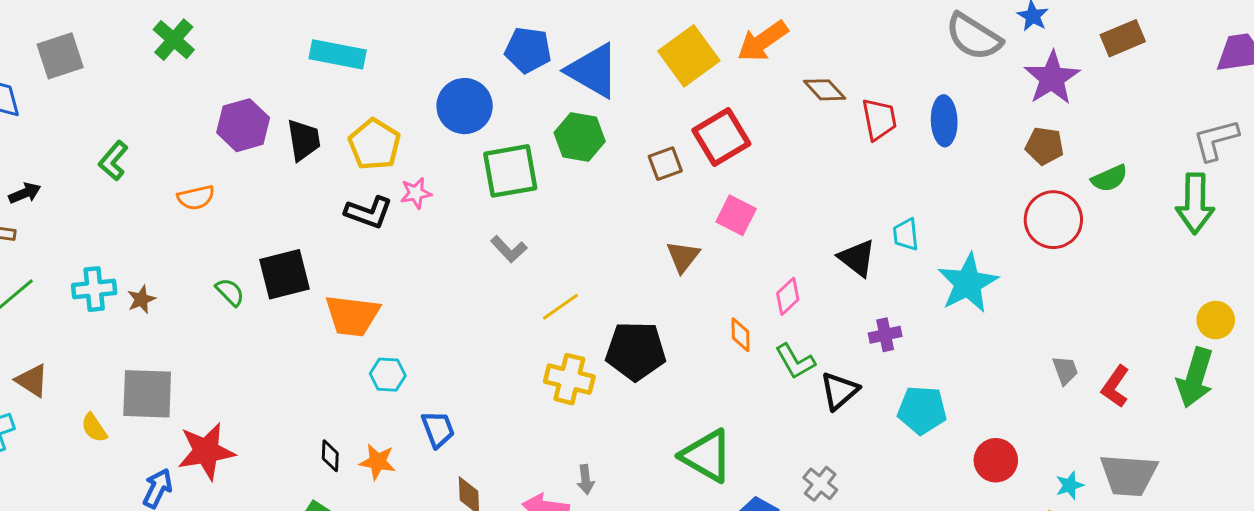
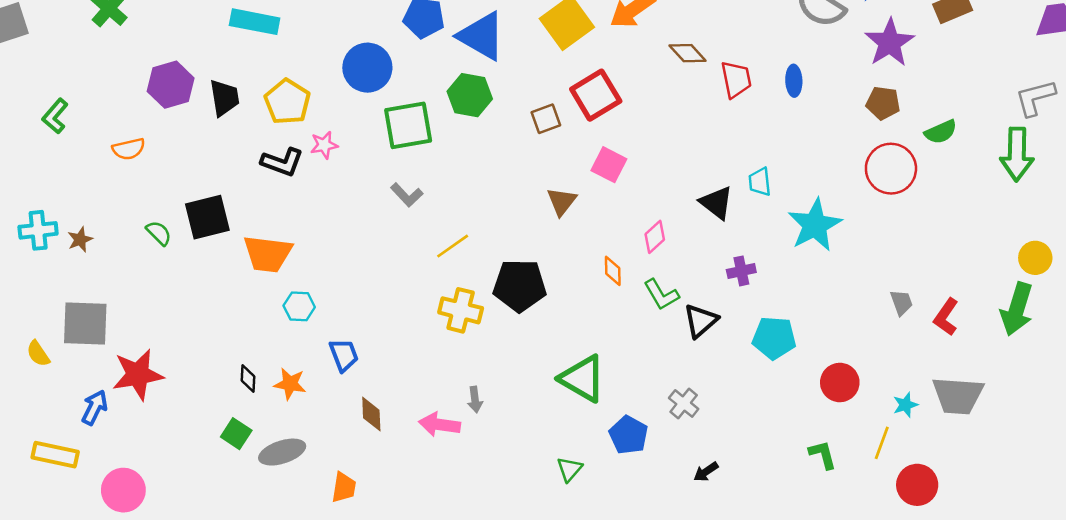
blue ellipse: (944, 121) -> (794, 81), size x0.7

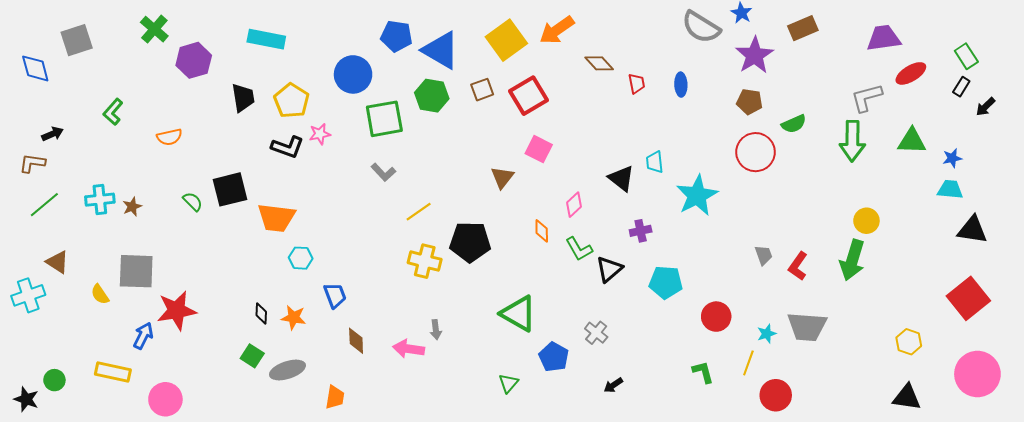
red trapezoid: (736, 79) -> (636, 84), size x0.7
purple hexagon: (171, 85) -> (194, 60), moved
brown square: (546, 119) -> (482, 90), moved

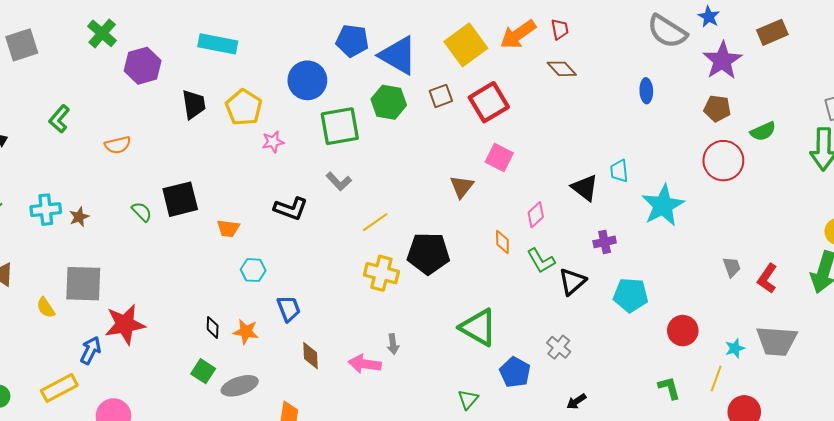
red trapezoid: (636, 84) -> (560, 29), moved
black L-shape: (287, 147) -> (291, 209), moved
orange trapezoid: (276, 218) -> (228, 228), size x0.6
yellow rectangle: (113, 372) -> (59, 388), turned -40

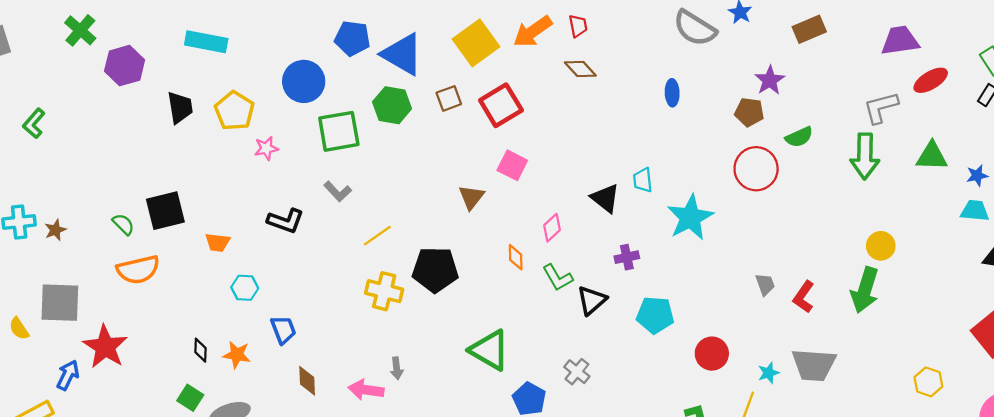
purple star: (722, 61) -> (770, 80), moved, size x0.7
orange semicircle: (118, 145) -> (138, 270), moved, size x1.5
red star: (125, 324) -> (105, 347), turned -30

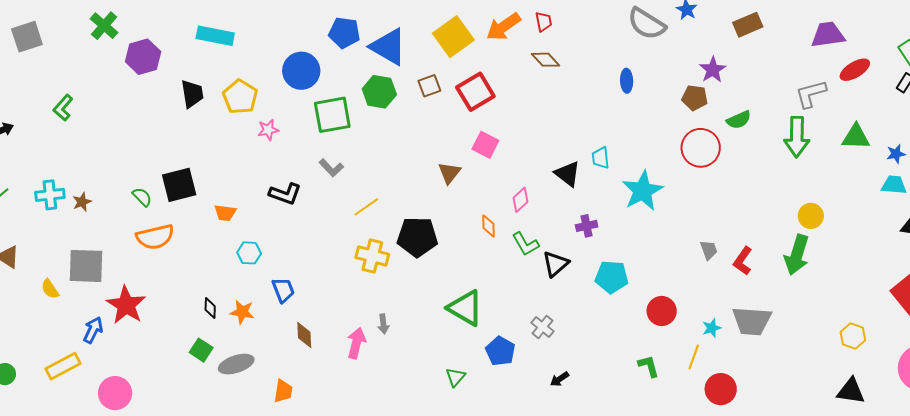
pink arrow: (366, 390) -> (356, 343), turned 96

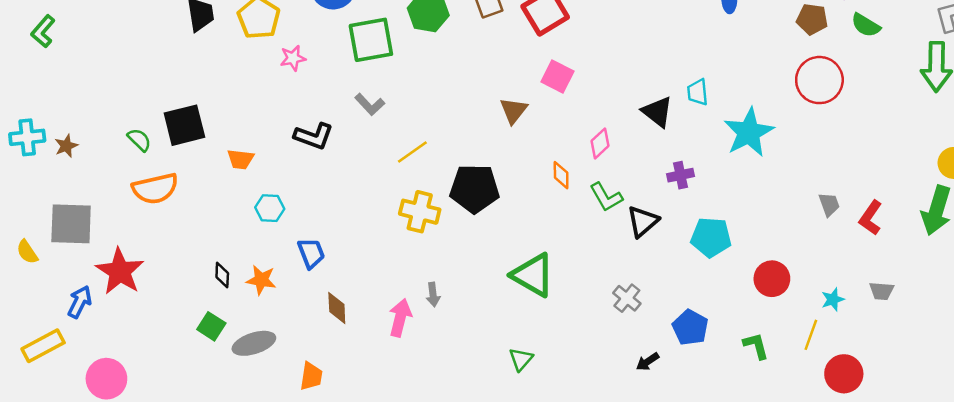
green semicircle: (739, 120) -> (866, 25), moved, turned 55
gray trapezoid: (752, 321) -> (882, 291), size x0.5
blue pentagon: (500, 351) -> (690, 327), moved

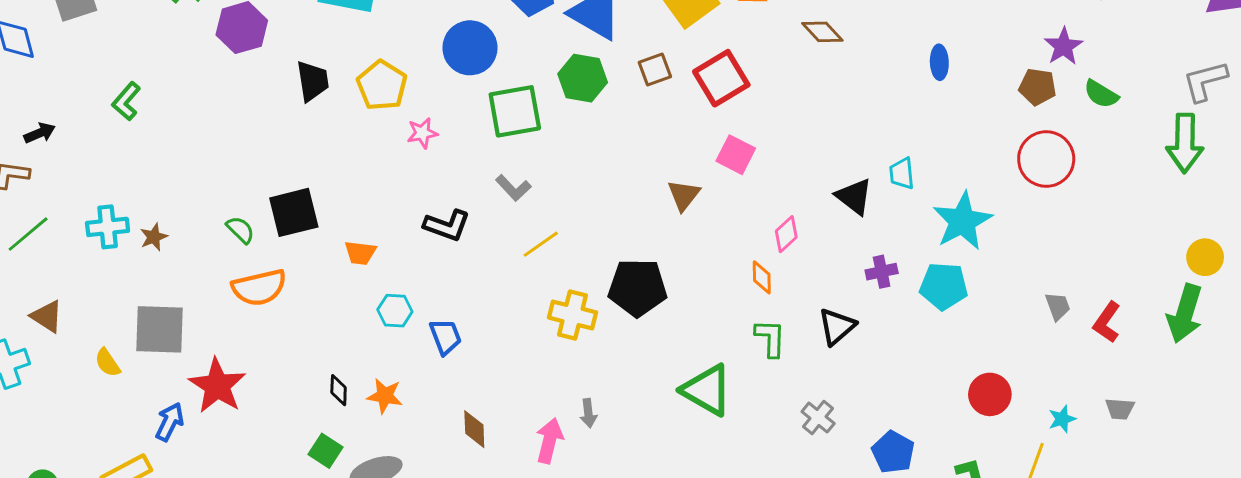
yellow line: (412, 152) -> (541, 244), moved
orange diamond: (561, 175) -> (762, 277), moved
green L-shape: (606, 197) -> (770, 338), moved, turned -148
cyan pentagon: (711, 237) -> (944, 286), moved
blue trapezoid: (311, 253) -> (445, 337), moved

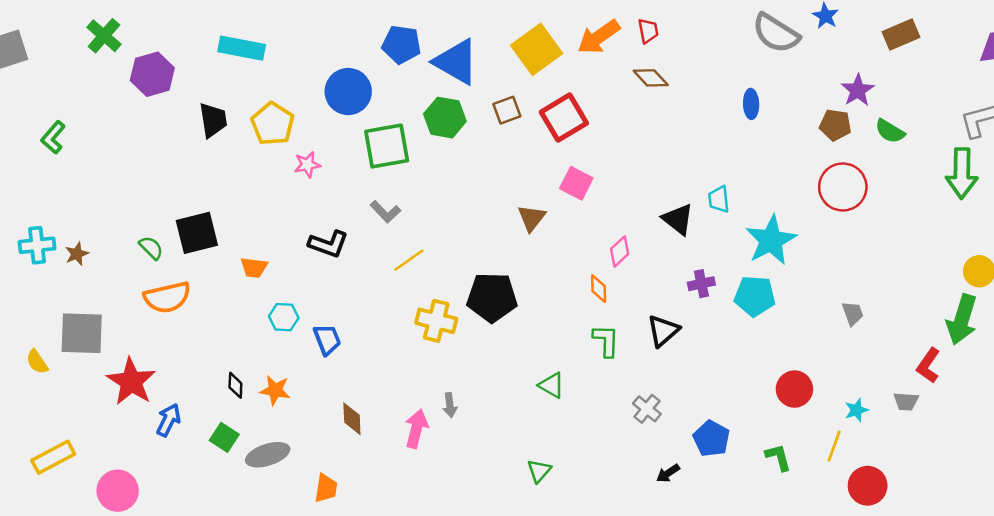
red L-shape: (1107, 322) -> (928, 365), moved
green triangle: (707, 390) -> (551, 385), size x0.6
blue arrow: (170, 422) -> (168, 420), moved

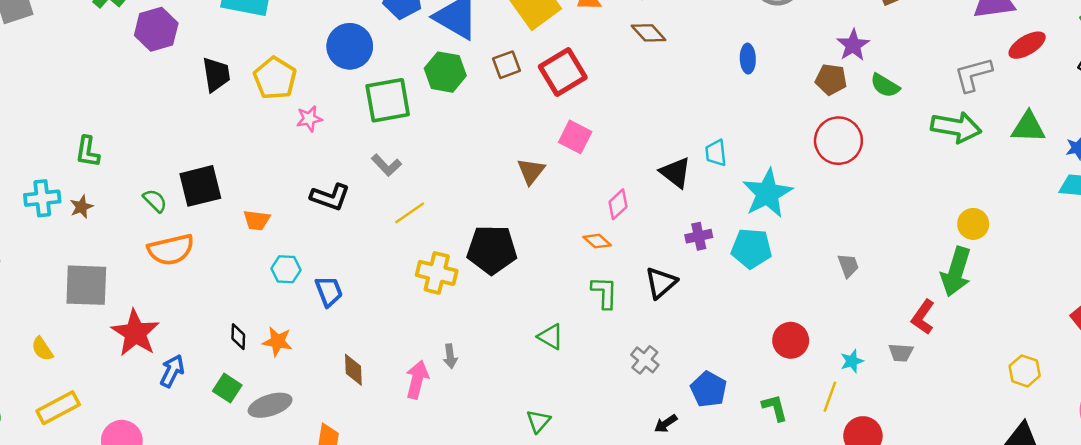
green L-shape: (53, 137) -> (88, 152), moved, turned -32
green arrow: (962, 173) -> (956, 127), turned -81
orange diamond: (599, 289) -> (597, 241), turned -48
yellow semicircle: (37, 362) -> (42, 349), moved

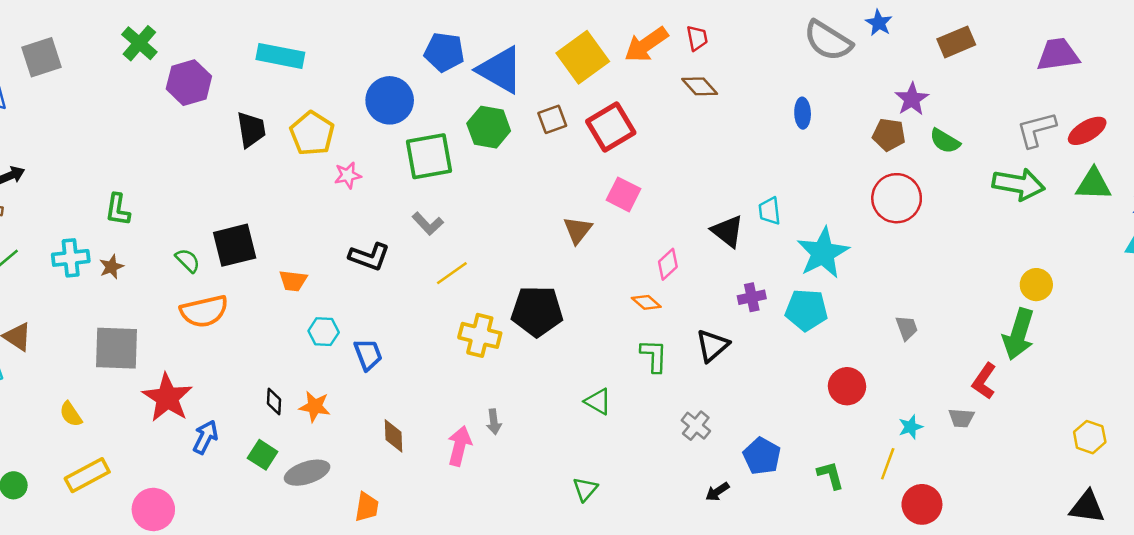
red ellipse: (1027, 45) -> (1087, 131), moved
red circle: (791, 340) -> (847, 386), moved

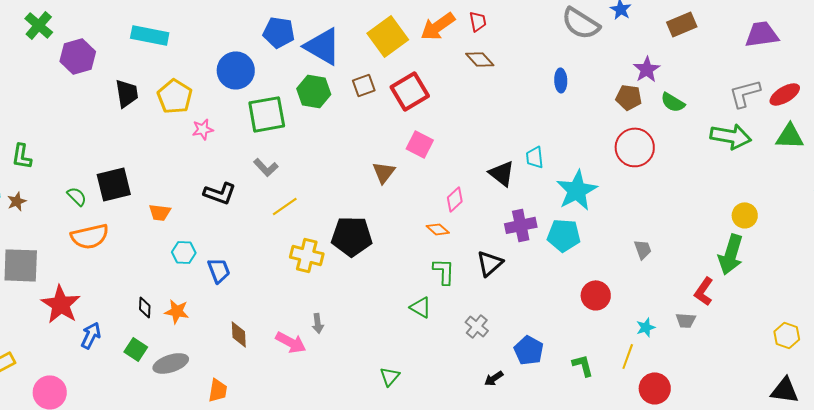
purple cross: (752, 297) -> (521, 225), size x1.4
green triangle: (598, 401) -> (421, 307), moved
pink arrow: (460, 446) -> (291, 342), turned 104

